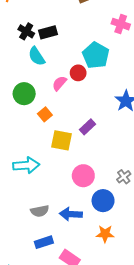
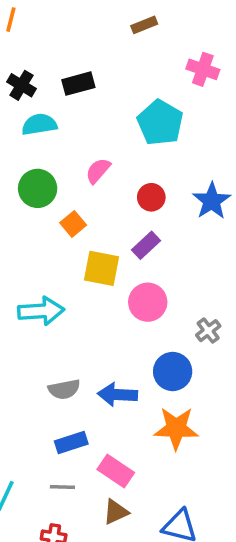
black cross: (26, 31) -> (22, 85), moved
cyan semicircle: (37, 56) -> (39, 124), moved, turned 114
red circle: (78, 73) -> (151, 197), moved
pink circle: (83, 176) -> (148, 302), moved
orange star: (105, 234) -> (176, 428), size x1.4

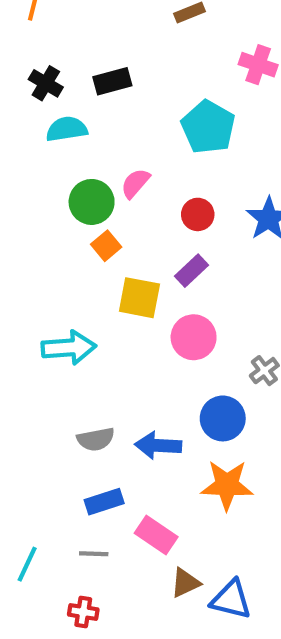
green circle: (38, 188) -> (92, 202), moved
brown triangle: (116, 512) -> (185, 583), moved

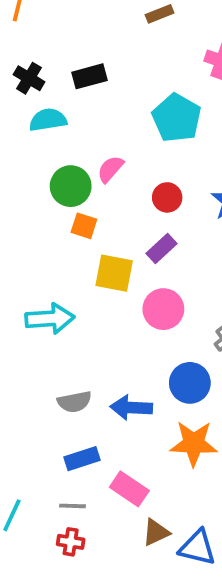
orange square: (106, 246) -> (84, 226), turned -32
red cross: (83, 612) -> (71, 542), moved

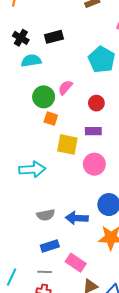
purple rectangle: (161, 249) -> (93, 131), turned 42

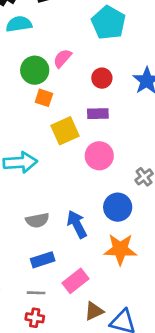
yellow square: (67, 145) -> (65, 131), turned -35
blue arrow: (77, 218) -> (77, 224), turned 60
pink rectangle: (76, 263) -> (76, 281), turned -72

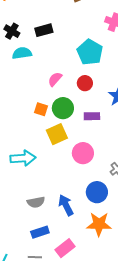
green circle: (35, 70) -> (63, 108), moved
red circle: (102, 78) -> (85, 83), moved
purple rectangle: (98, 114) -> (92, 116), moved

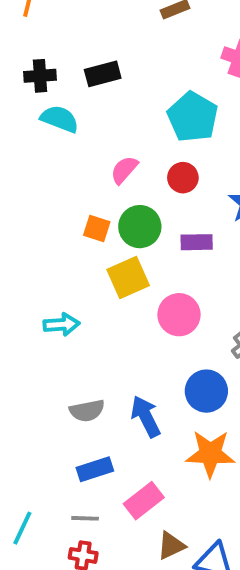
black cross: (12, 31) -> (40, 76), turned -35
cyan semicircle: (22, 53) -> (60, 119), turned 30
cyan arrow: (23, 158) -> (62, 324), size x0.7

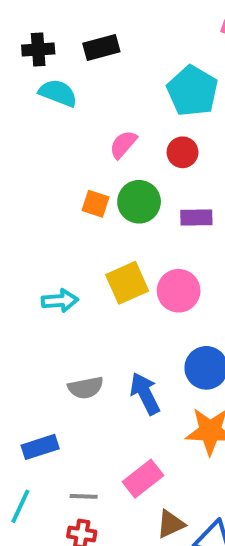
yellow square: (128, 277) -> (127, 283), moved
blue rectangle: (95, 469) -> (40, 447), moved

